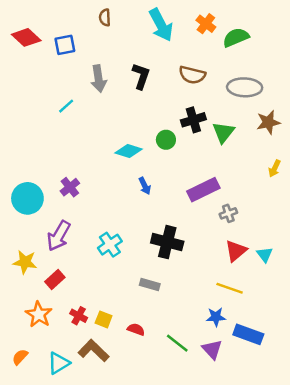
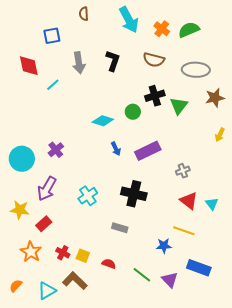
orange cross: (206, 24) -> (162, 29), moved
red diamond: (26, 37) -> (29, 66), moved, turned 35
purple rectangle: (203, 190) -> (148, 151), moved
red triangle: (236, 251) -> (189, 201), turned -42
blue star: (216, 317) -> (164, 246), moved

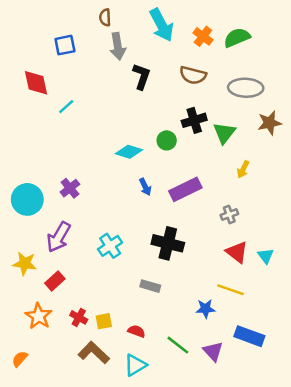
gray arrow: (79, 63) -> (118, 46), moved
yellow arrow: (220, 135) -> (243, 169), moved
yellow square: (83, 256) -> (104, 321), turned -32
cyan triangle: (47, 291) -> (135, 365), moved

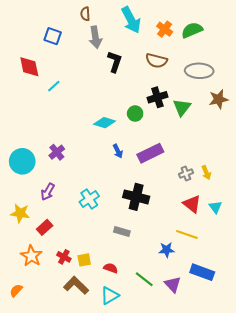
blue square: (65, 45) -> (53, 36), turned 30
yellow arrow: (243, 169) -> (206, 172), moved, turned -48
purple arrow: (59, 237) -> (48, 192), size x0.7

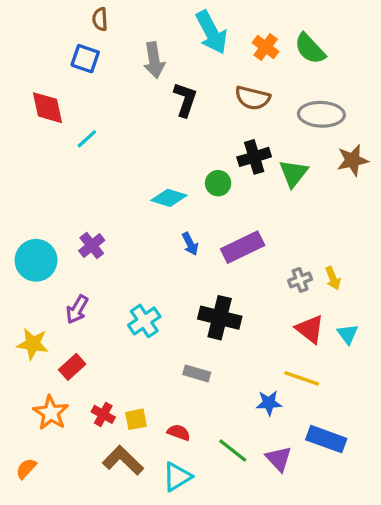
brown semicircle: (85, 14) -> (100, 19), moved
green semicircle: (192, 30) -> (310, 49), turned -110

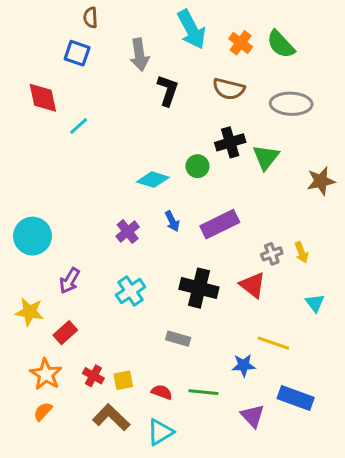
brown star: (353, 160) -> (321, 181), moved
purple cross: (92, 245) -> (128, 232), moved
red triangle: (310, 329) -> (252, 285), moved
green line: (233, 450) -> (203, 392), moved, turned -32
orange semicircle: (26, 469) -> (43, 411), moved

